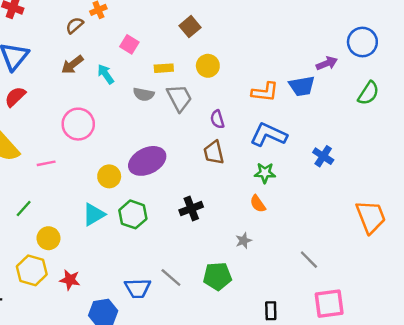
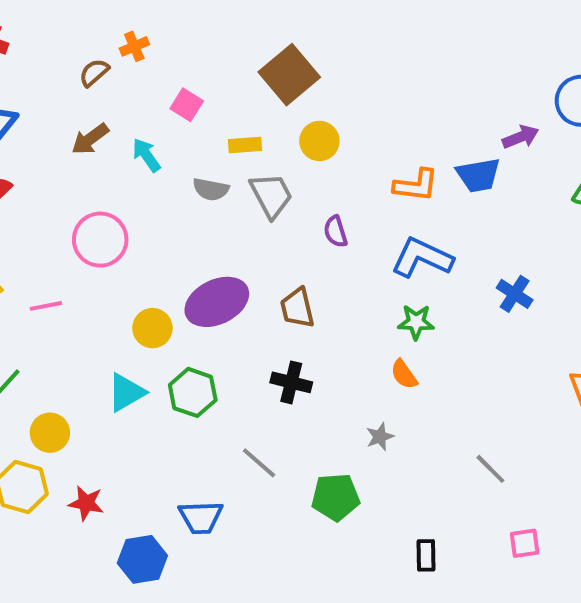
brown square: (190, 27) -> (289, 75), size x1.6
brown trapezoid: (214, 153) -> (297, 308), moved
black cross: (191, 208) -> (291, 382), turned 35
gray line: (171, 277) -> (259, 463), moved
pink square: (329, 304) -> (525, 543), size x0.6

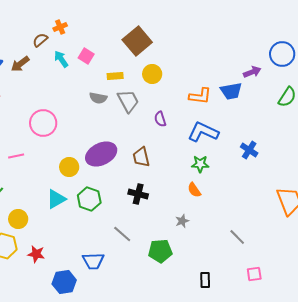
brown arrow: (90, 139) -> (20, 64), moved
cyan arrow: (146, 155) -> (61, 59), moved

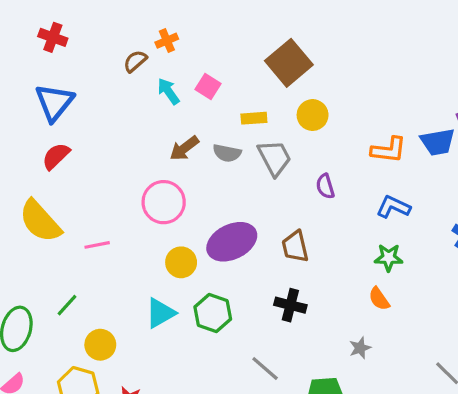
brown arrow: (20, 64) -> (184, 148), moved
pink circle: (43, 123) -> (164, 202), moved
blue L-shape: (203, 132) -> (393, 207), size x0.7

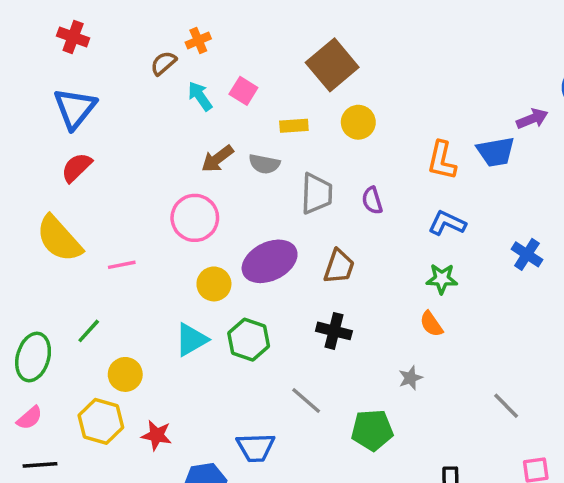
orange L-shape: (389, 150) -> (442, 160), turned 96
gray trapezoid: (275, 158) -> (317, 194), moved, turned 30
brown trapezoid: (295, 246) -> (339, 267), turned -148

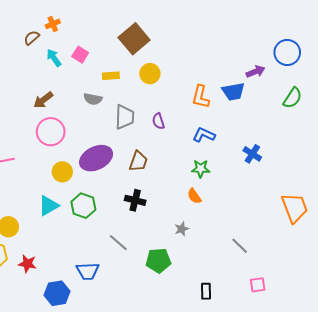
brown arrow: (217, 159) -> (43, 100), moved

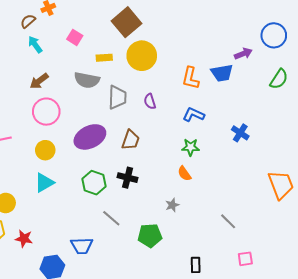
cyan arrow: (54, 58) -> (35, 45), moved
yellow circle: (150, 74) -> (142, 56), size x1.5
gray semicircle: (93, 99) -> (87, 80), size x1.4
yellow circle: (62, 172) -> (45, 150), moved
green hexagon: (83, 206) -> (94, 183), moved

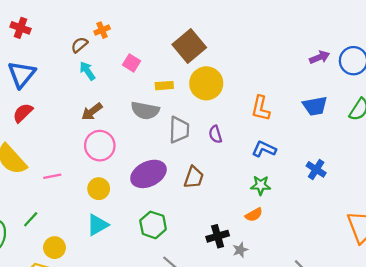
purple arrow: (243, 54) -> (320, 57), moved
blue trapezoid: (222, 73) -> (315, 106), moved
orange semicircle: (184, 174) -> (254, 215), turned -84
black cross: (128, 178) -> (218, 236), moved, turned -30

